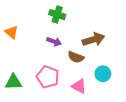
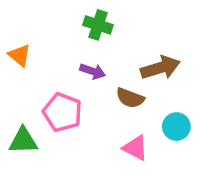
pink pentagon: (48, 77) -> (62, 112), moved

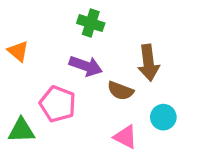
brown arrow: (160, 68) -> (148, 63), turned 100
purple arrow: (93, 71) -> (86, 66), size x1.4

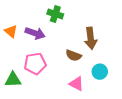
purple arrow: (86, 66) -> (35, 33), moved
pink pentagon: (58, 104) -> (35, 64), turned -30

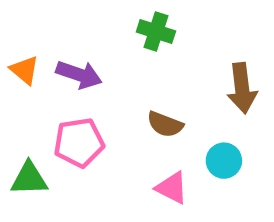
green cross: (55, 14) -> (156, 31), moved
brown arrow: (91, 38) -> (242, 88), moved

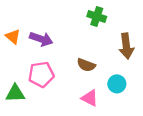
green cross: (156, 31) -> (97, 17), moved

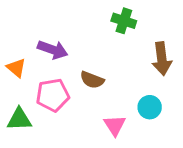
orange triangle: (13, 37) -> (16, 68), moved
brown semicircle: (86, 65) -> (92, 80), moved
pink triangle: (90, 98) -> (115, 125), turned 30

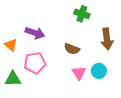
brown semicircle: (92, 80) -> (72, 49), moved
pink triangle: (115, 125) -> (79, 73), moved

